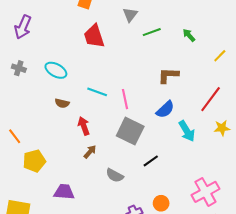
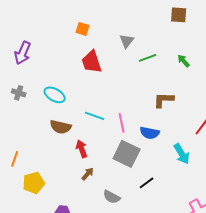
brown semicircle: (62, 103) -> (61, 127), size x1.5
blue semicircle: (165, 109) -> (150, 133), moved, turned 54
orange line: (15, 136) -> (15, 159), turned 56

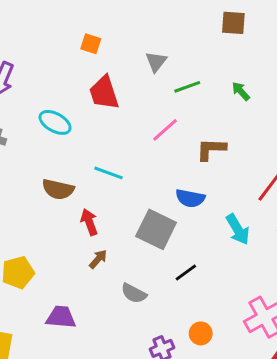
cyan ellipse: (55, 95) -> (55, 122), moved
pink line: (122, 123) -> (165, 130), moved, turned 60

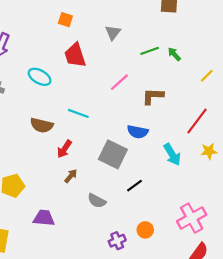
green line: (187, 87) -> (150, 51), moved
red arrow: (89, 222) -> (64, 149), turned -126

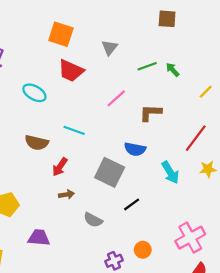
orange square: (65, 20) -> (61, 34), size x1.6
red trapezoid: (75, 55) -> (71, 71), turned -48
brown arrow: (71, 176) -> (66, 194), turned 40

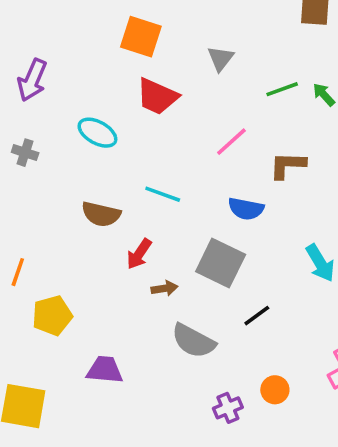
blue semicircle: (135, 149) -> (246, 209), moved
brown arrow: (66, 194) -> (164, 288), moved
gray semicircle: (93, 220) -> (193, 341), size x1.4

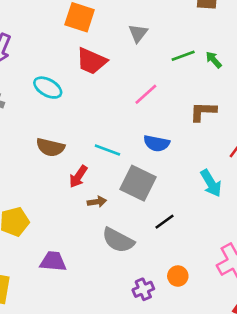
brown L-shape: (288, 165) -> (203, 111), moved
cyan line: (163, 194) -> (107, 150), moved

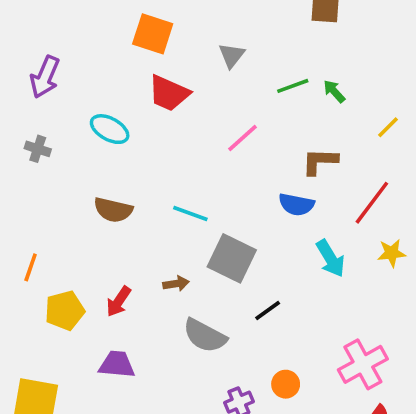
blue semicircle: (157, 143) -> (296, 205), moved
red arrow: (78, 177) -> (119, 302), moved

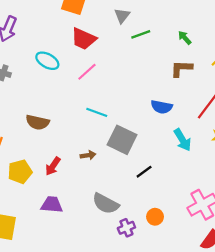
green line: (293, 86) -> (141, 34), moved
pink line: (243, 138) -> (87, 72), moved
brown L-shape: (320, 161) -> (181, 68), moved
brown semicircle: (113, 210) -> (37, 122), moved
gray semicircle: (205, 336) -> (106, 204), moved

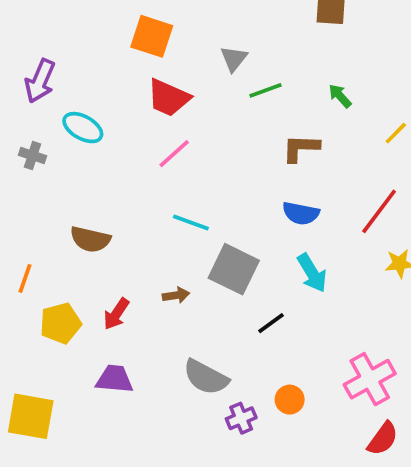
cyan ellipse: (47, 61) -> (83, 128), moved
brown L-shape: (181, 68) -> (301, 148), moved
cyan arrow: (182, 140) -> (312, 273), moved

